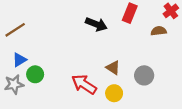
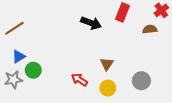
brown triangle: (113, 68) -> (107, 64), turned 32
gray circle: (144, 75) -> (141, 81), moved
red arrow: (84, 84) -> (79, 80), size x0.7

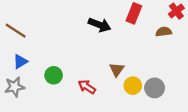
brown line: (14, 28) -> (16, 31), turned 66
green circle: (33, 70) -> (54, 75), moved
yellow circle: (108, 88) -> (133, 86), moved

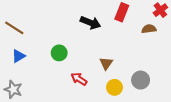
green circle: (54, 75) -> (59, 53), moved
yellow circle: (133, 86) -> (114, 87), moved
gray star: (15, 87) -> (13, 89), moved, turned 30

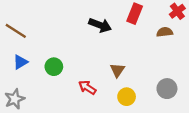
green circle: (59, 53) -> (54, 67), moved
gray circle: (141, 80) -> (167, 89), moved
gray star: (13, 89) -> (15, 99), turned 30

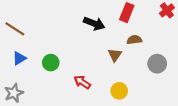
brown semicircle: (165, 32) -> (134, 40), moved
brown triangle: (117, 70) -> (115, 55), moved
gray circle: (167, 89) -> (157, 64), moved

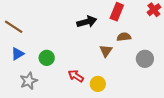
black arrow: (94, 23) -> (87, 22), turned -36
yellow circle: (119, 91) -> (98, 84), moved
gray star: (14, 93) -> (29, 81), moved

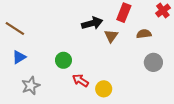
brown semicircle: (124, 37) -> (144, 34), moved
brown triangle: (106, 51) -> (111, 36), moved
green circle: (47, 58) -> (63, 60), moved

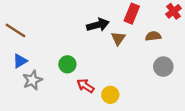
gray star: (31, 86) -> (32, 80), moved

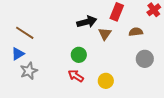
brown line: (16, 30) -> (25, 33), moved
green circle: (67, 64) -> (79, 55), moved
yellow circle: (110, 95) -> (106, 81), moved

